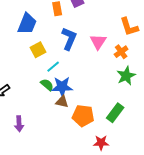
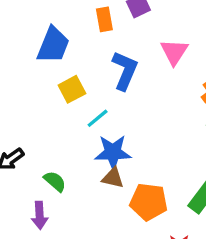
pink triangle: (98, 42) -> (174, 52), moved
green semicircle: (47, 85) -> (55, 181), moved

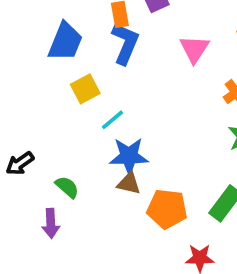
blue L-shape: (125, 71) -> (125, 43), moved

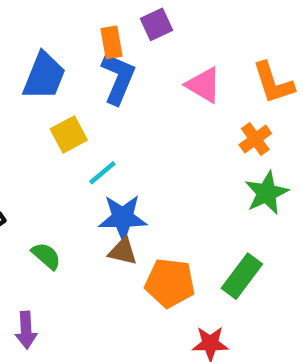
pink triangle: (194, 49) -> (204, 85), turned -32
purple arrow: (51, 223) -> (26, 330), moved

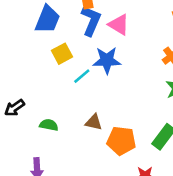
pink triangle: (204, 85) -> (119, 25), moved
blue star: (123, 218) -> (107, 60), moved
green semicircle: (46, 256) -> (49, 125), turned -30

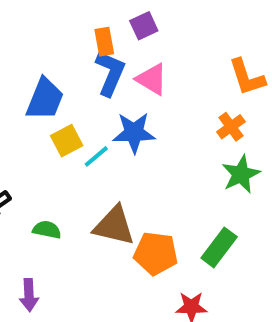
blue trapezoid: (47, 19) -> (45, 99), moved
yellow square: (62, 54) -> (67, 141), moved
brown triangle: (94, 122) -> (114, 226), size x1.6

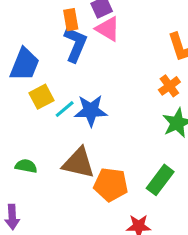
pink triangle: (152, 79) -> (108, 29), moved
blue star: (134, 133) -> (91, 111), moved

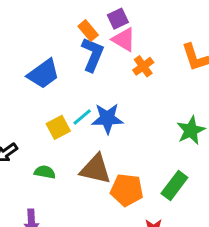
orange rectangle: (71, 20) -> (88, 31), turned -30
blue trapezoid: (25, 64) -> (43, 74), turned 32
orange cross: (169, 86) -> (143, 66), moved
yellow square: (41, 97) -> (58, 127), moved

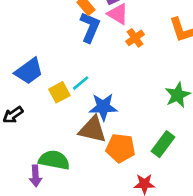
blue trapezoid: (43, 74) -> (29, 71), moved
blue star: (107, 118) -> (103, 107), moved
green semicircle: (45, 172) -> (54, 160), moved, size x1.6

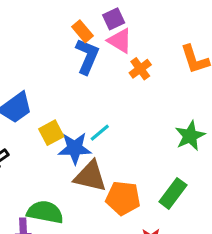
cyan line: (81, 83) -> (100, 133), moved
blue star: (103, 107) -> (75, 148), moved

